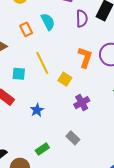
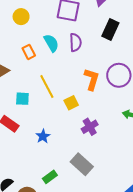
purple semicircle: (82, 19) -> (75, 42), moved
yellow square: (65, 79) -> (71, 103), turned 32
gray rectangle: (73, 138) -> (82, 164), size x1.5

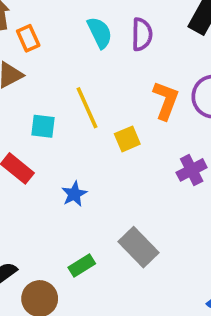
orange rectangle: (29, 52) -> (28, 38), moved
purple cross: (90, 127) -> (192, 170), moved

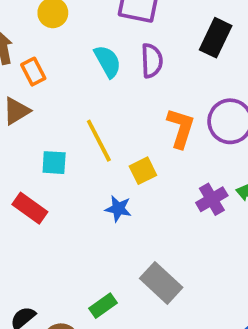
blue star: (74, 194) -> (118, 209), moved, turned -30

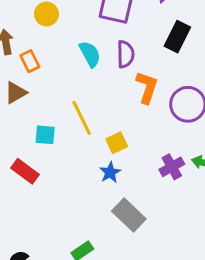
orange L-shape: (181, 128) -> (147, 87), moved
blue star: (118, 209) -> (110, 172), moved, turned 30
gray rectangle: (161, 283) -> (129, 215), moved

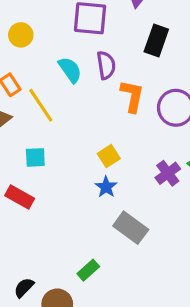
yellow line: (82, 118) -> (41, 105), moved

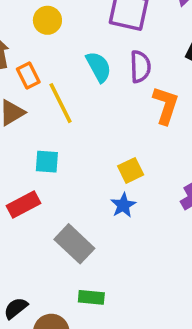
red rectangle: (20, 197) -> (24, 204), turned -64
gray rectangle: (131, 228) -> (74, 244), moved
green rectangle: (88, 270) -> (91, 297), turned 40

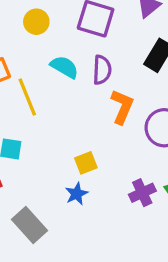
yellow circle: (47, 20) -> (36, 22), moved
cyan semicircle: (99, 67) -> (64, 67), turned -36

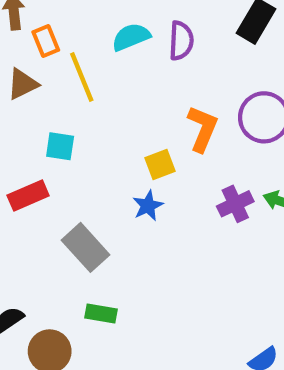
cyan semicircle: (64, 67) -> (131, 37), turned -52
orange L-shape: (122, 107) -> (203, 129), moved

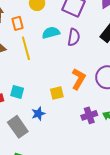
orange rectangle: (46, 41) -> (17, 23), moved
cyan square: (60, 146) -> (17, 92), moved
blue star: (148, 206) -> (38, 114), moved

